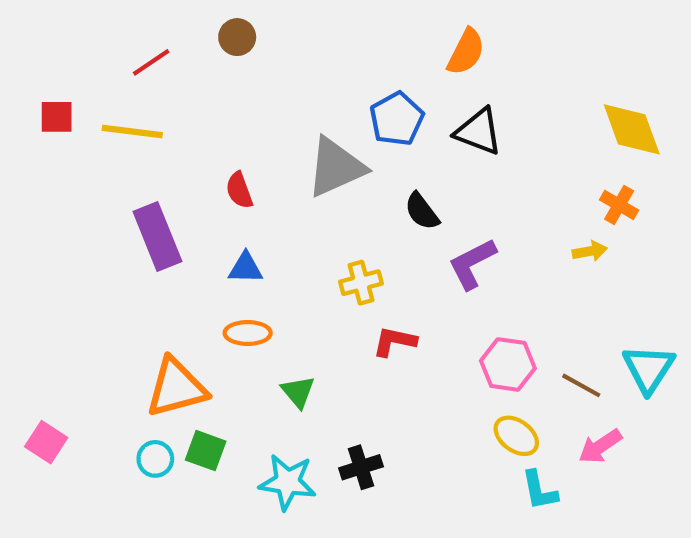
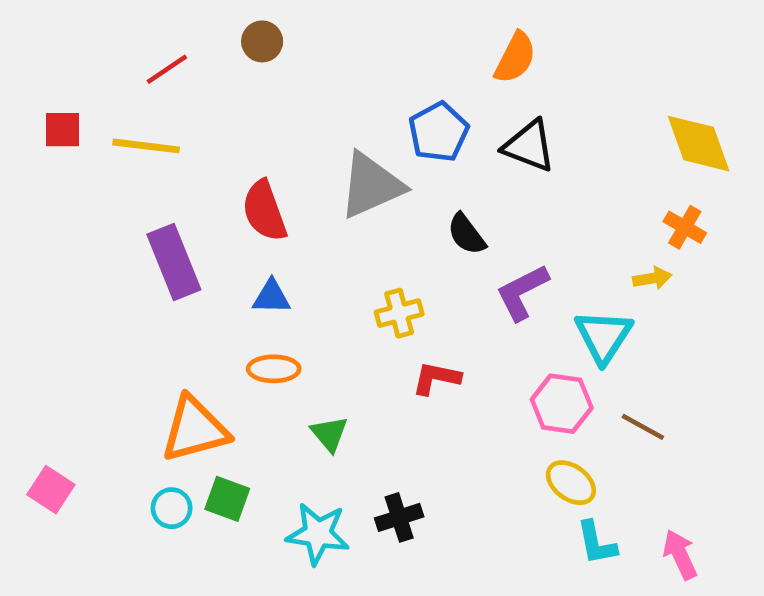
red semicircle: (239, 190) -> (264, 211), size x1.5
cyan triangle: (648, 369) -> (603, 336), moved
pink arrow: (600, 446) -> (680, 555), moved, turned 99

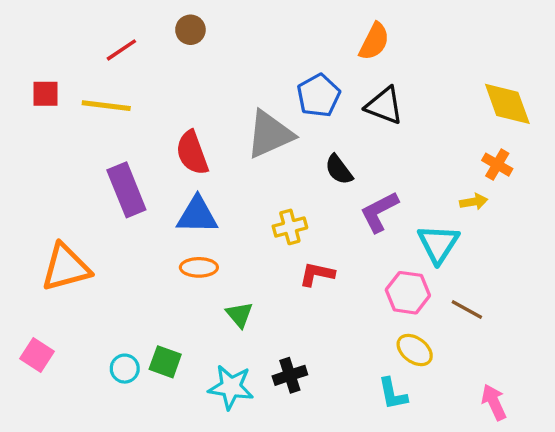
blue triangle: (271, 297) -> (197, 215), size x1.5
orange triangle: (195, 429) -> (66, 267), moved
cyan L-shape: (596, 543) -> (393, 394), moved

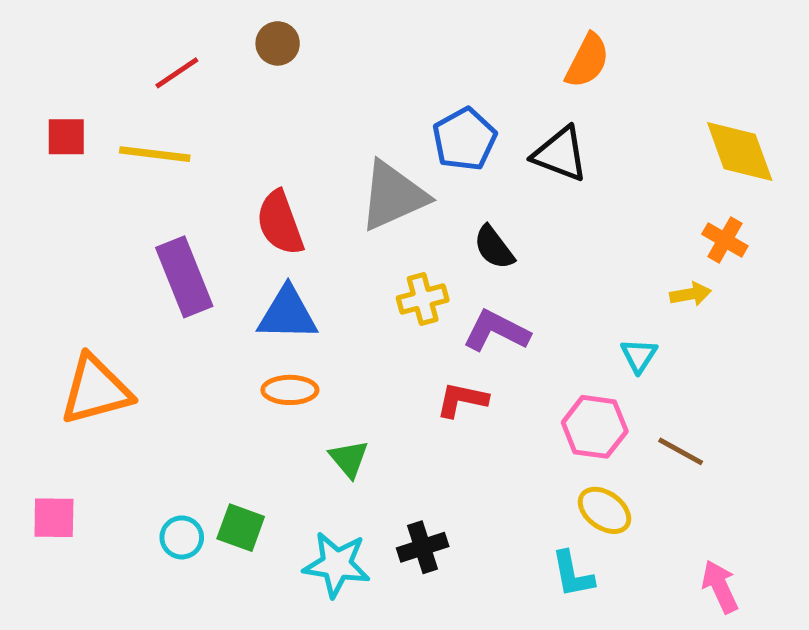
orange semicircle: (374, 42) -> (587, 61), moved
purple L-shape: (379, 212) -> (496, 331), moved, turned 54
yellow cross: (290, 227) -> (423, 299), moved
cyan triangle: (438, 244) -> (639, 356), size x0.6
pink square: (37, 355) -> (54, 518), turned -32

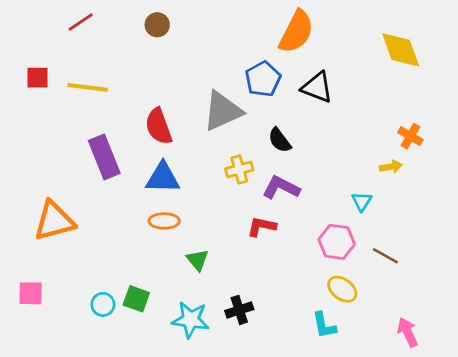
orange semicircle: (587, 61) -> (296, 32), moved, size x1.4
red line: (177, 73) -> (81, 22), moved
yellow diamond: (740, 152) -> (401, 50), moved

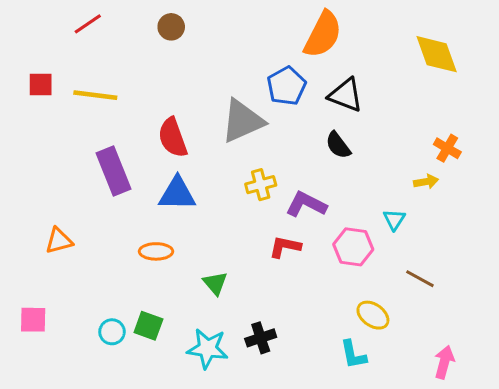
black semicircle: (280, 140) -> (338, 145), moved
orange triangle: (54, 221) -> (59, 241), size x0.6
orange ellipse: (164, 221) -> (156, 251), moved
pink hexagon: (337, 242) -> (353, 247), moved
pink arrow: (408, 332) -> (444, 362), turned 40

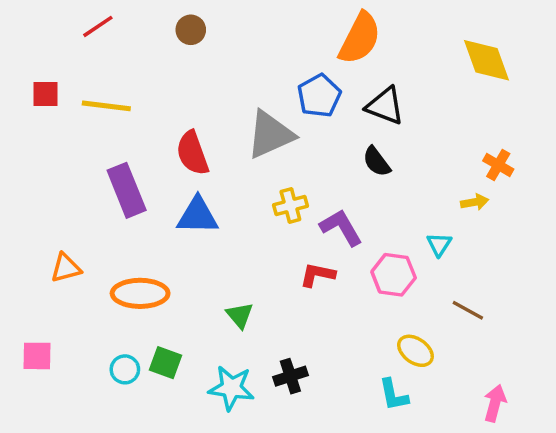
purple L-shape: (306, 204) -> (341, 227), turned 33
orange ellipse: (156, 251) -> (140, 293), moved, size x1.5

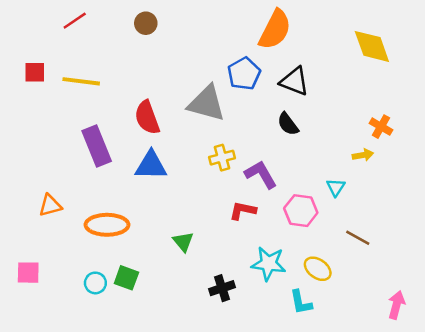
gray triangle: (270, 135) -> (207, 103), turned 39
cyan star: (231, 388) -> (269, 264), moved
pink arrow: (495, 403) -> (396, 305), moved

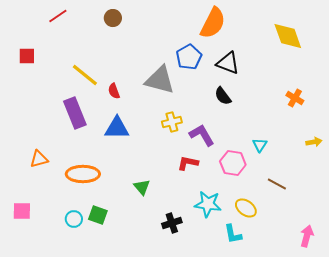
yellow line: (81, 81) -> (85, 75), moved, turned 32
red semicircle: (147, 118) -> (114, 91), size x0.6
yellow arrow: (363, 155) -> (314, 142), moved

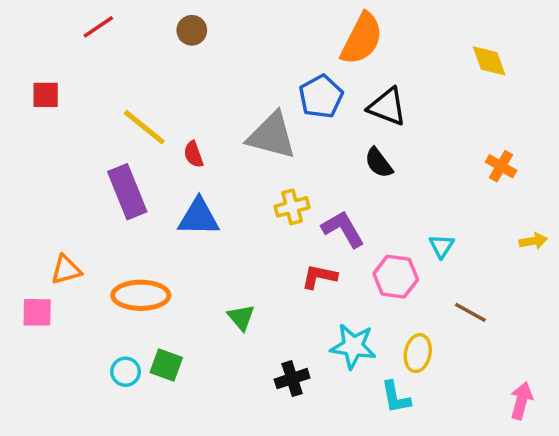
yellow diamond: (288, 36) -> (489, 61), size x0.7
yellow ellipse: (246, 208) -> (418, 353), turned 65
pink square: (22, 211) -> (37, 312), moved

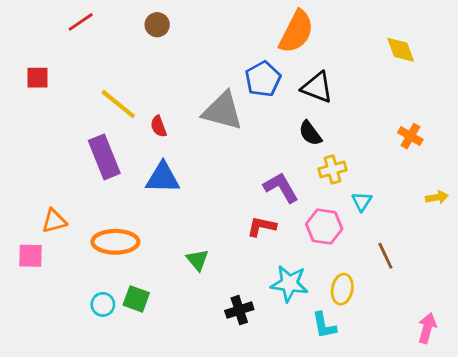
yellow cross: (292, 207) -> (333, 169), moved
brown line: (470, 312) -> (385, 256), turned 36

